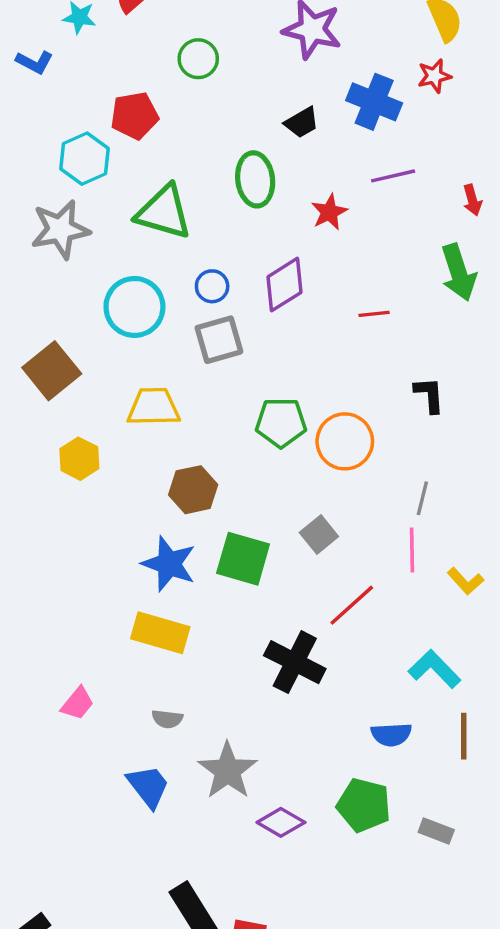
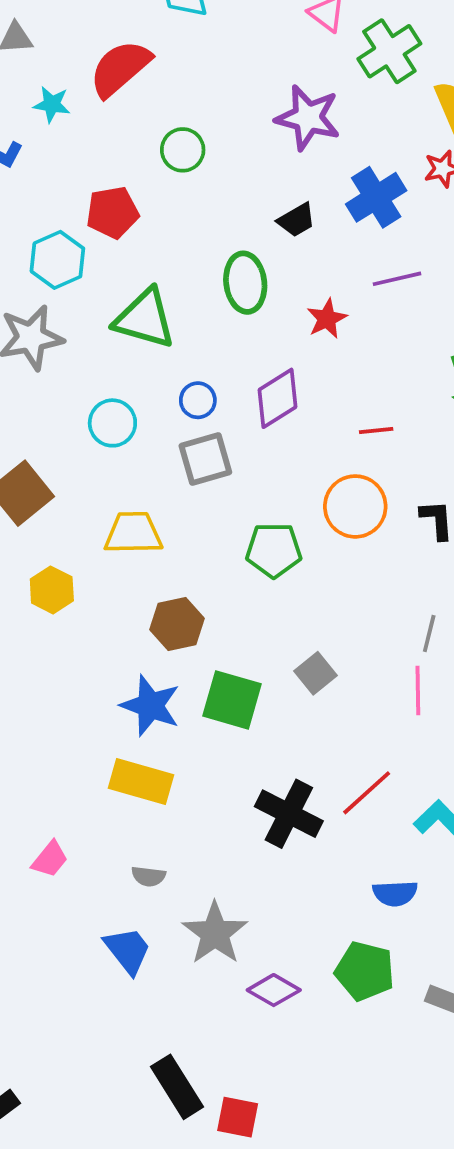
blue cross: (374, 102) -> (376, 197), turned 36
cyan circle: (134, 307) -> (112, 423), size x0.7
orange circle: (345, 441) -> (355, 506), moved
red line: (352, 605) -> (367, 793), moved

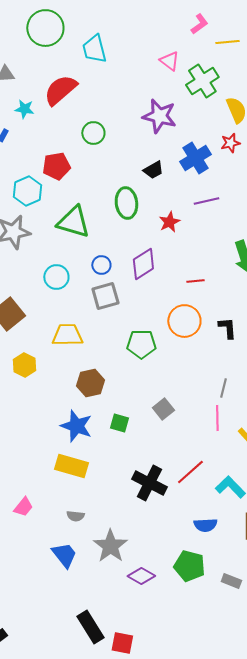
green square: (232, 700) -> (119, 423), size x0.6

